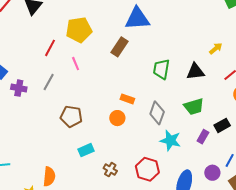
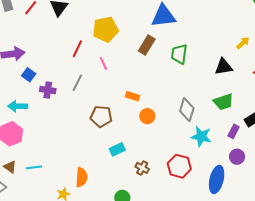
green trapezoid: (161, 69) -> (179, 54), moved
orange rectangle: (127, 99) -> (133, 96), moved
purple circle: (212, 173) -> (237, 157), moved

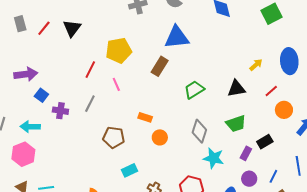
green trapezoid: (179, 54) -> (194, 90), moved, turned 50

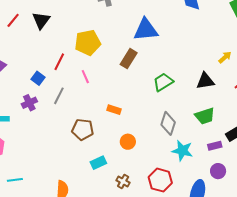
blue square: (41, 95) -> (38, 78), moved
purple cross: (60, 111) -> (29, 103), turned -35
orange circle: (160, 137) -> (128, 142), moved
purple rectangle: (246, 153) -> (215, 146), turned 48

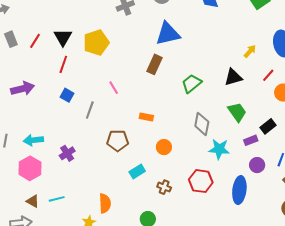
yellow pentagon: (88, 43) -> (96, 43), moved
red line: (59, 62) -> (63, 64), moved
purple cross: (29, 103) -> (67, 153), moved
green trapezoid: (205, 116) -> (237, 112), turned -100

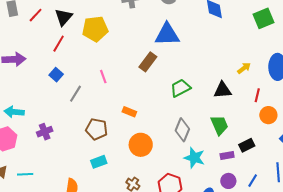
red line: (268, 75) -> (257, 95), turned -40
orange circle: (164, 147) -> (141, 145), size x1.5
cyan rectangle: (137, 172) -> (99, 162), moved

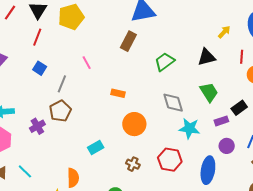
brown pentagon: (97, 129) -> (60, 111), moved, turned -30
gray diamond: (182, 130) -> (173, 103), turned -30
cyan line: (25, 174) -> (25, 171), turned 56

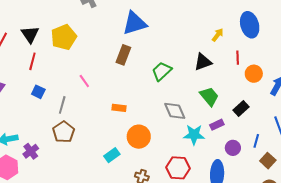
purple rectangle: (221, 121) -> (217, 125), moved
purple cross: (37, 126) -> (31, 151), moved
cyan rectangle: (96, 148) -> (112, 155), moved

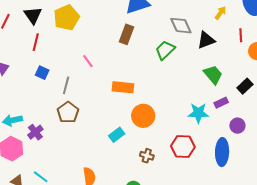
orange rectangle: (119, 108) -> (123, 87), size x1.5
gray diamond: (175, 111) -> (181, 26), moved

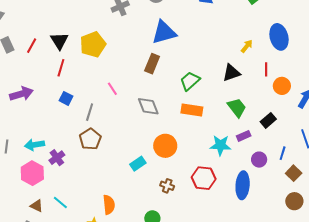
gray diamond: (181, 26) -> (148, 106), moved
orange rectangle: (123, 87) -> (192, 110), moved

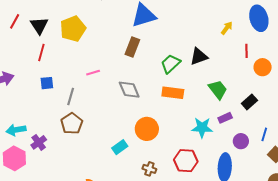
red line: (32, 46) -> (15, 21), moved
black triangle: (231, 73) -> (199, 56), moved
pink line: (112, 89) -> (93, 73), turned -72
blue square: (66, 98) -> (47, 83), turned -32

